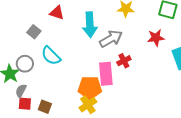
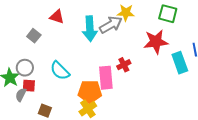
red star: (156, 38) -> (156, 42), size x1.4
gray arrow: (111, 39) -> (111, 25), moved
cyan semicircle: (51, 56) -> (60, 71), moved
red square: (25, 104) -> (29, 86), moved

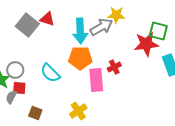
green square: (168, 14) -> (158, 31), moved
gray square: (34, 36) -> (27, 25), moved, size x1.6
orange pentagon: (90, 92) -> (80, 58), moved

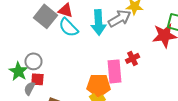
orange pentagon: (80, 58) -> (98, 85), moved
cyan semicircle: (50, 73) -> (68, 27), moved

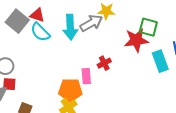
pink rectangle: (114, 71) -> (86, 76), size x0.7

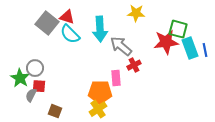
gray arrow: (91, 23) -> (121, 46), moved, turned -110
cyan rectangle: (160, 61) -> (190, 48), moved

